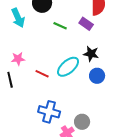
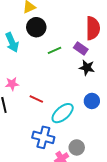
green line: (60, 26) -> (54, 50), turned -48
black star: (91, 54) -> (87, 68), moved
cyan ellipse: (68, 67) -> (63, 113), moved

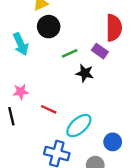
black star: (87, 68) -> (85, 73), moved
blue circle: (92, 101) -> (113, 142), moved

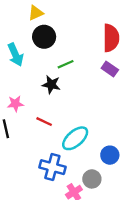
purple rectangle: (100, 51) -> (110, 69), moved
black star: (85, 73) -> (51, 85), moved

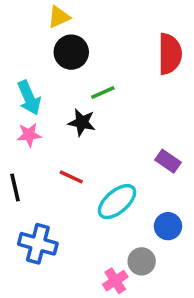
cyan arrow: (15, 55) -> (29, 98), moved
purple rectangle: (110, 69) -> (168, 161), moved
pink star: (15, 104) -> (29, 135), moved
blue cross: (52, 167) -> (38, 244), moved

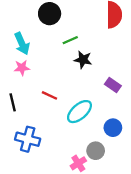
black star: (82, 122) -> (83, 60), moved

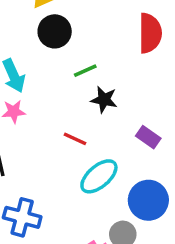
red line: (50, 95) -> (75, 139), moved
blue circle: (113, 128) -> (148, 200), size x1.5

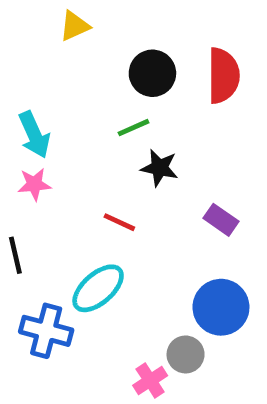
black circle: (55, 31) -> (152, 73), moved
cyan ellipse: (99, 176) -> (98, 288), moved

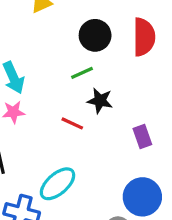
purple rectangle: (221, 220) -> (142, 136), turned 35
red line: (119, 222) -> (72, 123), moved

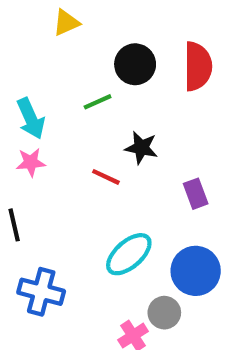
green line: (82, 73) -> (98, 102), moved
cyan ellipse: (58, 184) -> (129, 254), moved

